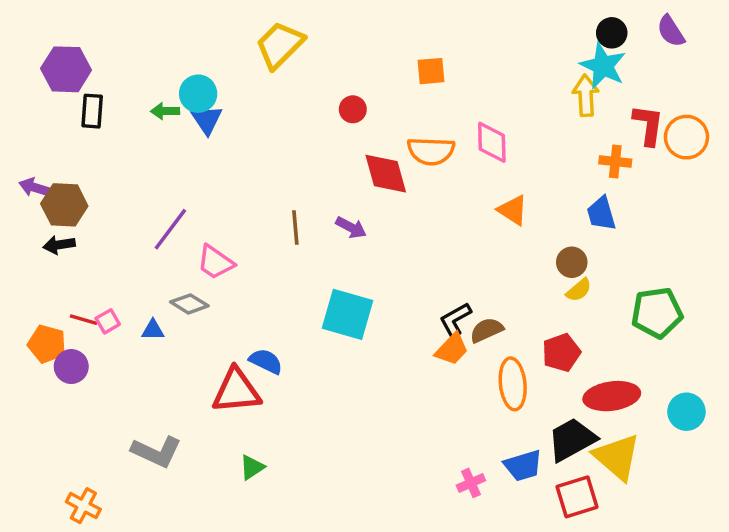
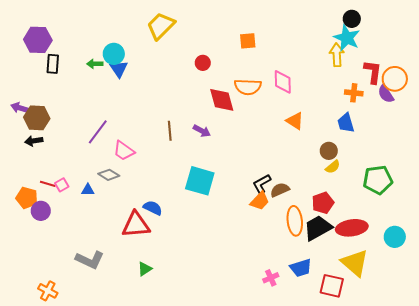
purple semicircle: (671, 31) -> (386, 94), moved
black trapezoid: (572, 440) -> (318, 228), moved
red square: (577, 497) -> (332, 286), turned 30

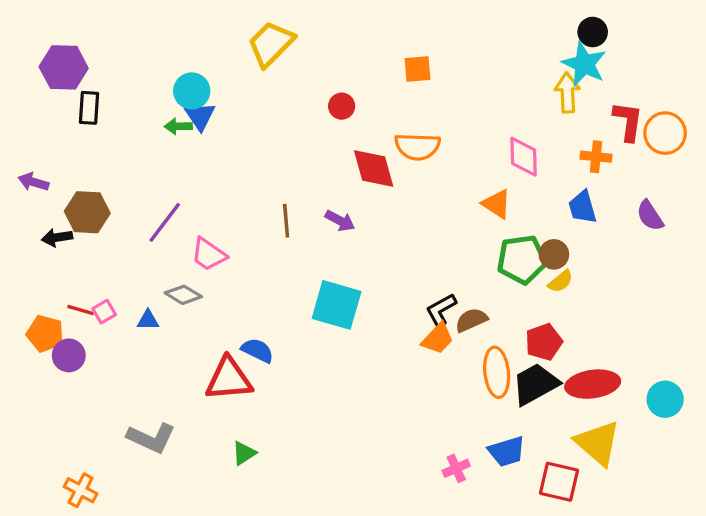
green arrow: (95, 64) -> (178, 126), moved
pink diamond: (283, 82) -> (524, 157), moved
purple semicircle: (386, 94) -> (650, 216), moved
brown hexagon: (37, 118) -> (87, 212), moved
green pentagon: (378, 180) -> (522, 259), moved

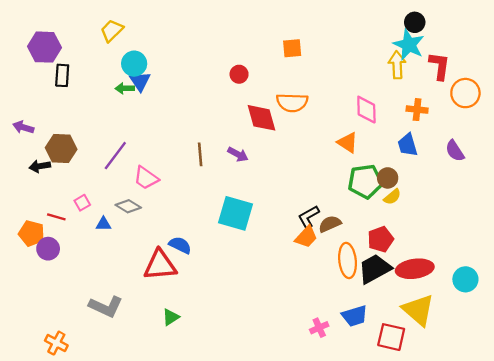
yellow trapezoid: (271, 44) -> (112, 31), moved, size x0.7
red L-shape: (628, 121) -> (439, 66), moved
pink square: (104, 312) -> (82, 203), moved

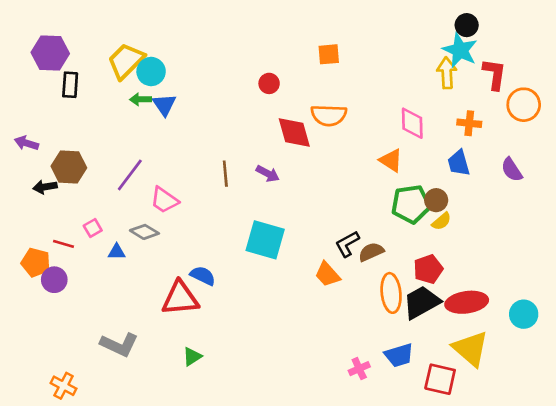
yellow trapezoid: (112, 31) -> (126, 61), moved, size x1.4
blue triangle: (140, 81) -> (164, 105), moved
orange trapezoid: (306, 237) -> (327, 274), moved, turned 95

